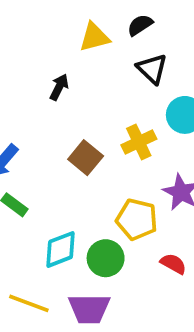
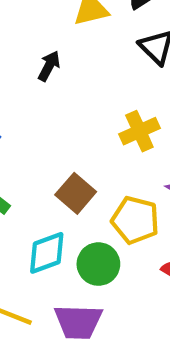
brown square: (86, 158) -> (76, 193), moved

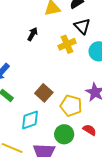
yellow cross: (139, 131) -> (67, 44), moved
green circle: (98, 264) -> (64, 134), moved

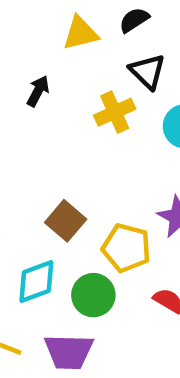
green circle: (64, 134) -> (93, 295), moved

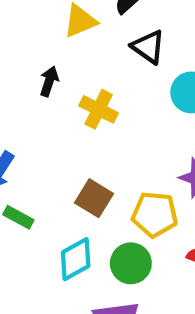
yellow cross: (115, 112) -> (99, 109), moved, turned -30

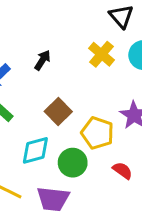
black arrow: (49, 81) -> (42, 60), moved
yellow cross: (99, 109) -> (102, 54), moved

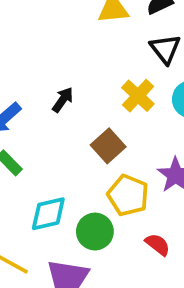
brown square: (58, 111) -> (108, 146), moved

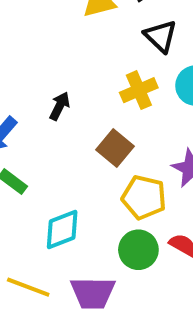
yellow cross: (138, 96) -> (139, 90), turned 32
green circle: (95, 232) -> (138, 250), moved

